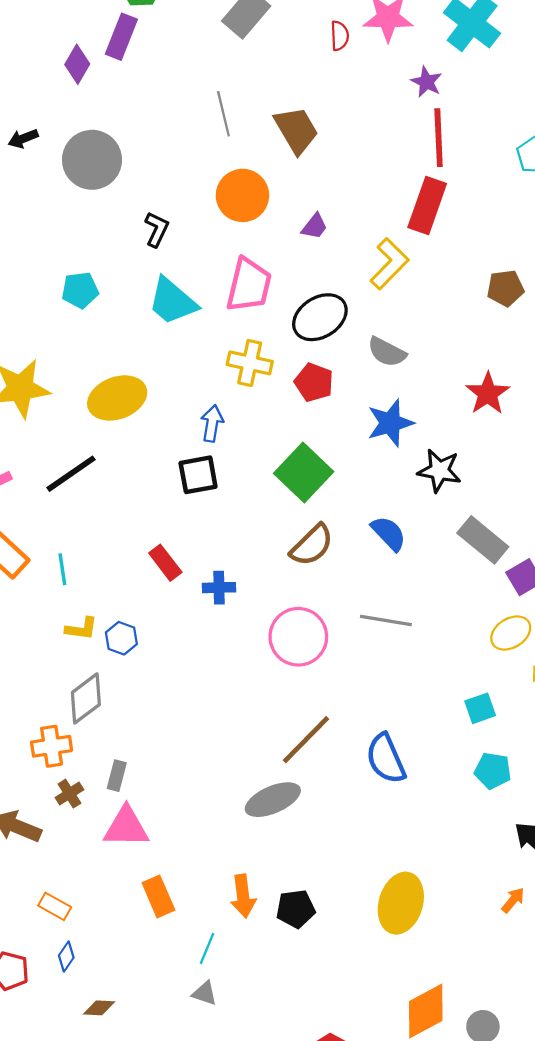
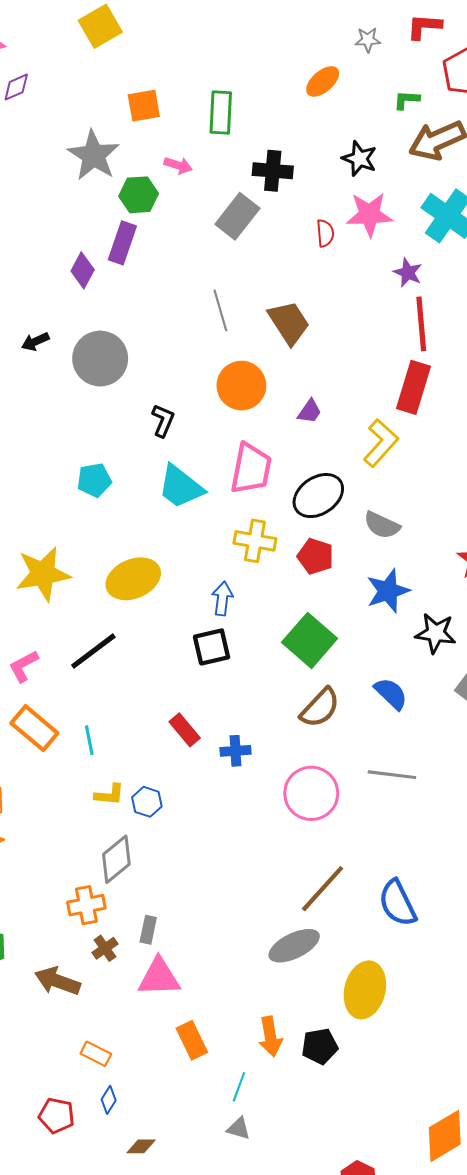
yellow ellipse: (401, 903) -> (365, 990), moved

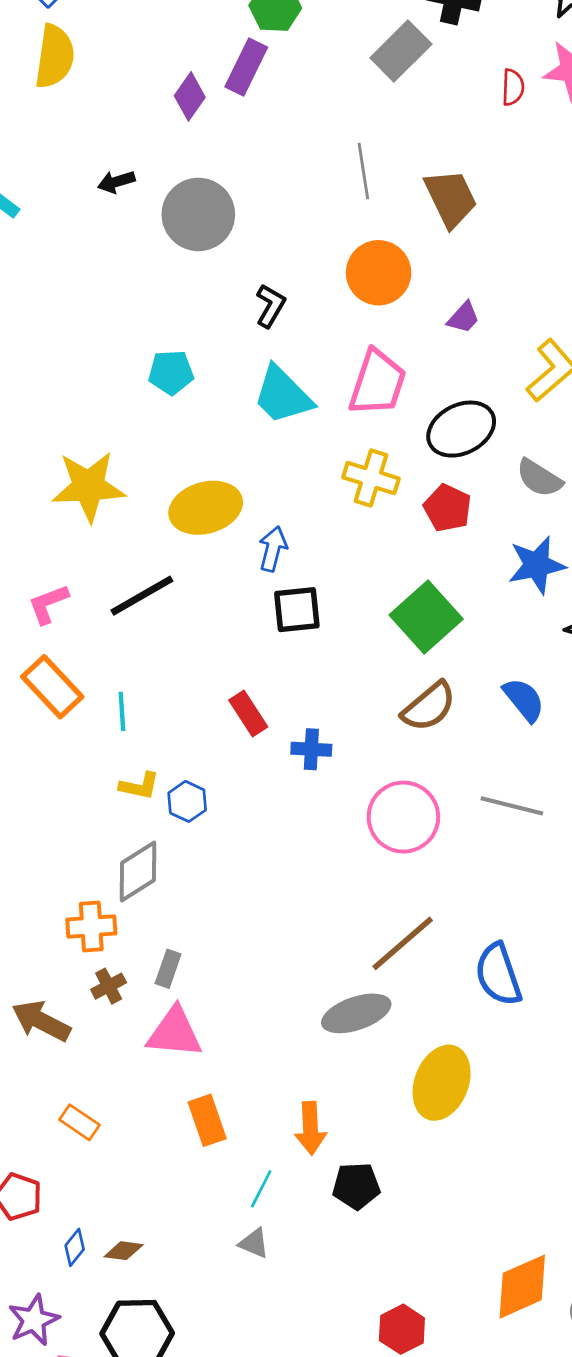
blue arrow: (222, 599) -> (273, 549), moved
black pentagon: (320, 1046) -> (356, 1186), moved
blue diamond: (109, 1100) -> (75, 1247), moved

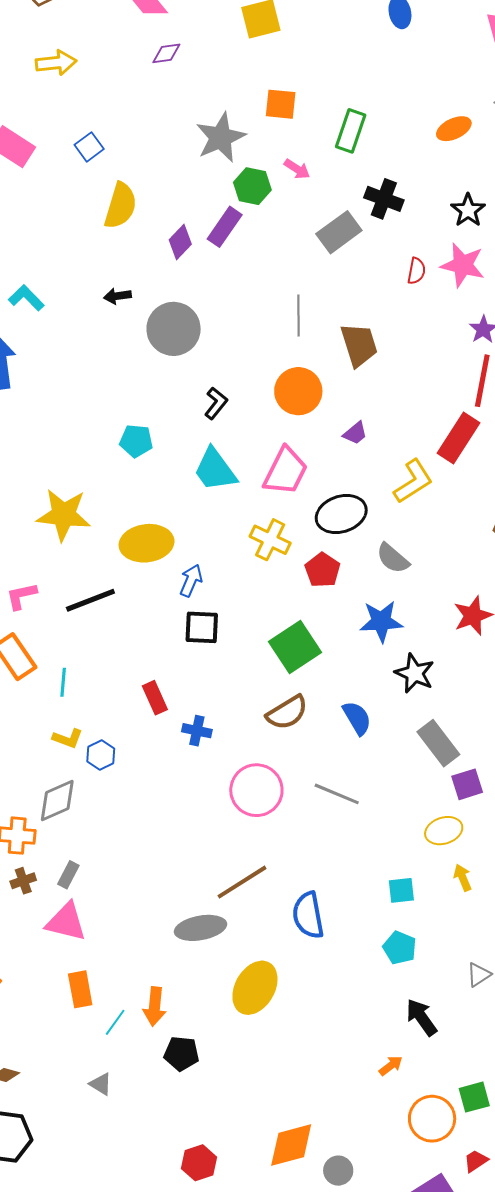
yellow semicircle: (55, 56) -> (121, 206), moved
cyan line: (261, 1189) -> (115, 1022), moved

